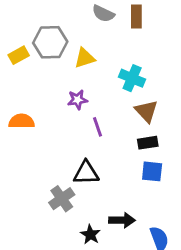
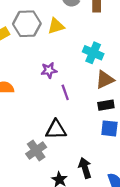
yellow triangle: (85, 58) -> (56, 26), moved
brown triangle: (146, 111) -> (105, 80), turned 48
black arrow: (122, 220) -> (85, 168), turned -108

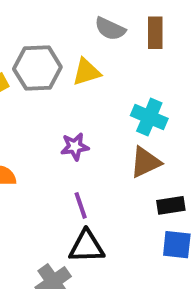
brown triangle: (105, 80) -> (145, 162), moved
purple line: (65, 92) -> (81, 205), moved

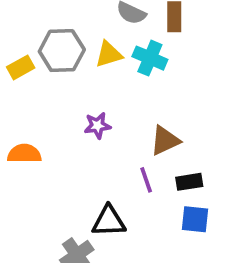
cyan cross: (149, 117) -> (150, 58), moved
purple line: (81, 205) -> (146, 180), moved

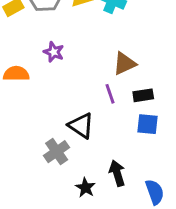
purple star: (97, 126) -> (54, 52), moved, turned 30
black triangle: (109, 221) -> (81, 126), turned 36

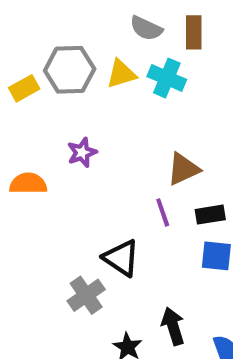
purple star: (54, 52) -> (82, 152), turned 30

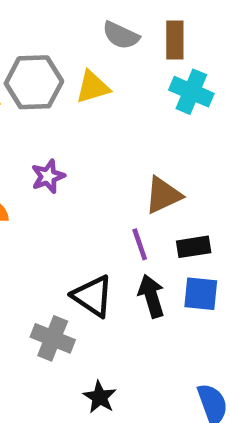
cyan cross: (167, 78) -> (191, 92), moved
gray cross: (86, 295) -> (53, 338), turned -33
black arrow: (173, 326) -> (151, 296), moved

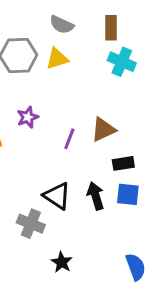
gray semicircle: (121, 35) -> (62, 25), moved
purple line: (140, 244) -> (69, 139), moved, turned 40

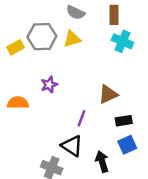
purple line: (69, 139) -> (82, 118), moved
blue square: (128, 194) -> (127, 145), turned -30
black arrow: (96, 196) -> (102, 162), moved

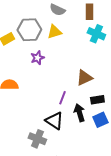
purple star: (49, 85) -> (37, 58), moved
black arrow: (102, 162) -> (79, 113), moved

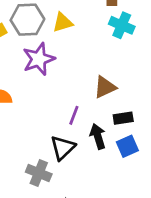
purple star: (37, 58) -> (39, 59), size x1.6
black triangle: (54, 121) -> (63, 148), turned 42

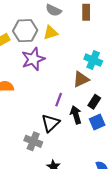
cyan cross: (122, 25) -> (93, 60), moved
black rectangle: (123, 118) -> (94, 102), turned -48

